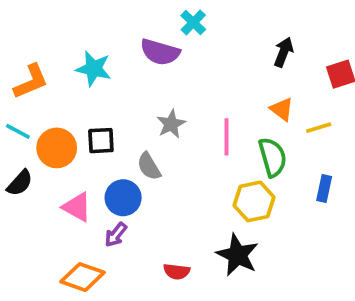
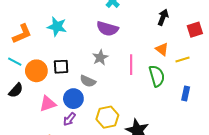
purple semicircle: (160, 52) -> (107, 29), moved
gray semicircle: (149, 166) -> (88, 81), turned -35
yellow hexagon: (254, 201) -> (107, 117), moved
pink triangle: (77, 207) -> (48, 104), turned -48

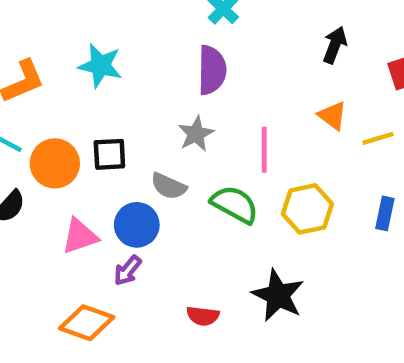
purple semicircle: (107, 29) -> (212, 70), turned -105
green semicircle: (157, 76) -> (235, 204), moved, turned -45
yellow hexagon: (107, 117) -> (307, 209), moved

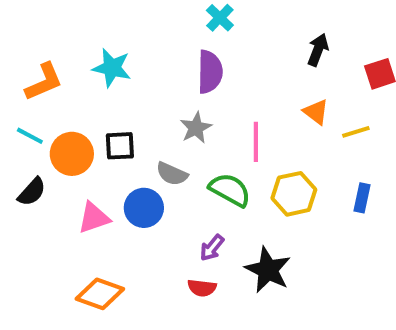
purple arrow: (128, 270) -> (212, 248), moved

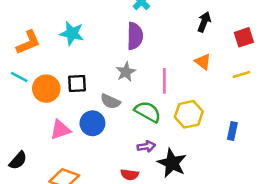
yellow line: (356, 132) -> (241, 74), moved
black semicircle: (32, 192) -> (18, 160), moved
blue rectangle: (362, 198) -> (232, 131), moved
purple arrow: (212, 248) -> (146, 146), moved, turned -138

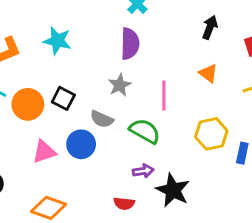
black square: (77, 83) -> (63, 98), turned 30
yellow hexagon: (189, 114) -> (211, 134), moved

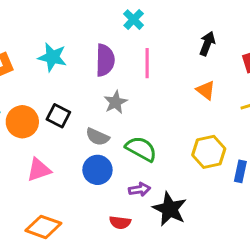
purple semicircle: (130, 44) -> (105, 60), moved
pink line: (164, 95) -> (147, 63), moved
blue circle: (81, 144) -> (97, 170), moved

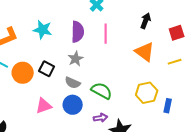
orange triangle: (206, 90) -> (145, 52), size x1.5
gray star: (116, 102) -> (76, 59), moved
pink triangle: (39, 170) -> (44, 106), moved

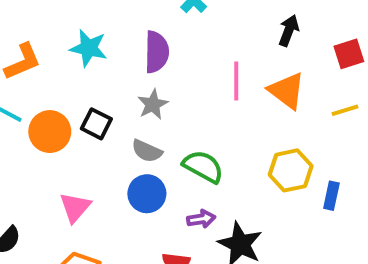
pink line: (106, 34) -> (236, 81), moved
pink triangle: (44, 106) -> (75, 207), moved, turned -30

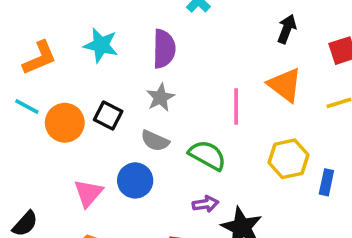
pink line: (236, 81) -> (236, 106), moved
blue circle: (147, 194) -> (135, 180), moved

